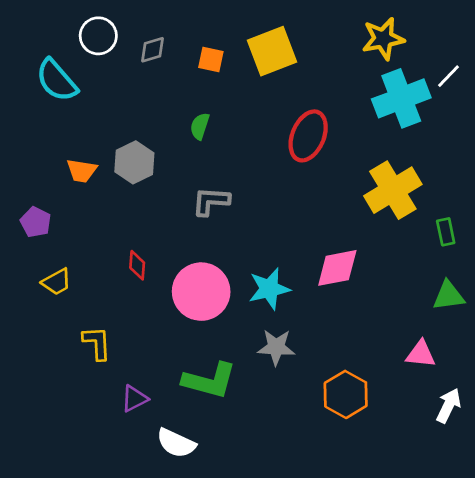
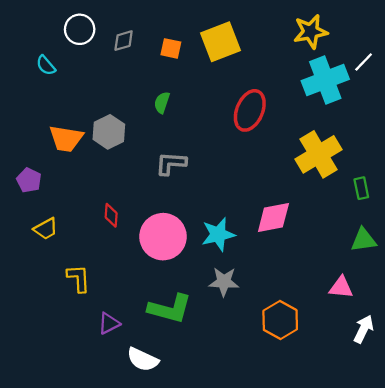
cyan semicircle: (57, 80) -> (46, 65), size x0.6
orange trapezoid: (82, 171) -> (66, 139), size x1.4

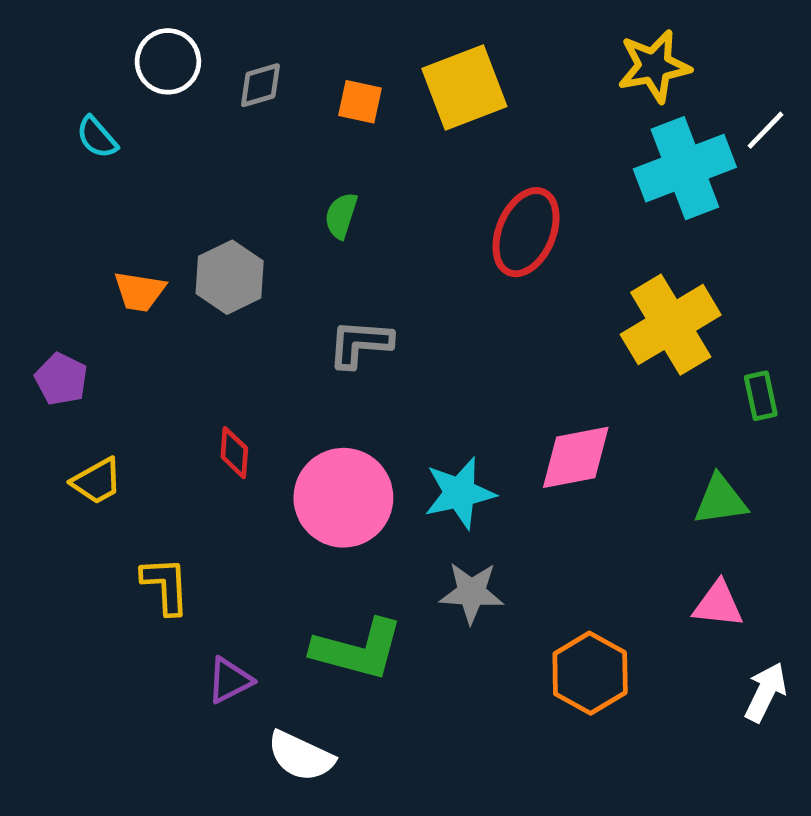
orange trapezoid: (66, 139) -> (139, 291), size x0.7
green triangle: (364, 240) -> (720, 500), moved

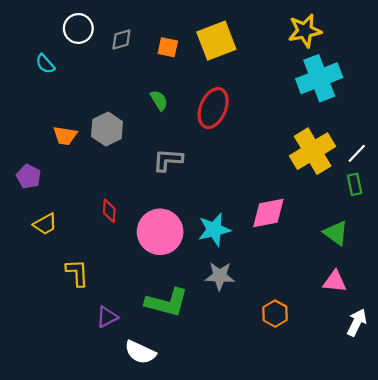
white line: (765, 130) -> (357, 153), moved
green semicircle: (341, 216) -> (159, 100), turned 130
red ellipse: (526, 232) -> (213, 108), moved
green triangle: (720, 500) -> (336, 233), turned 44
orange hexagon: (590, 673) -> (275, 314), size x0.7

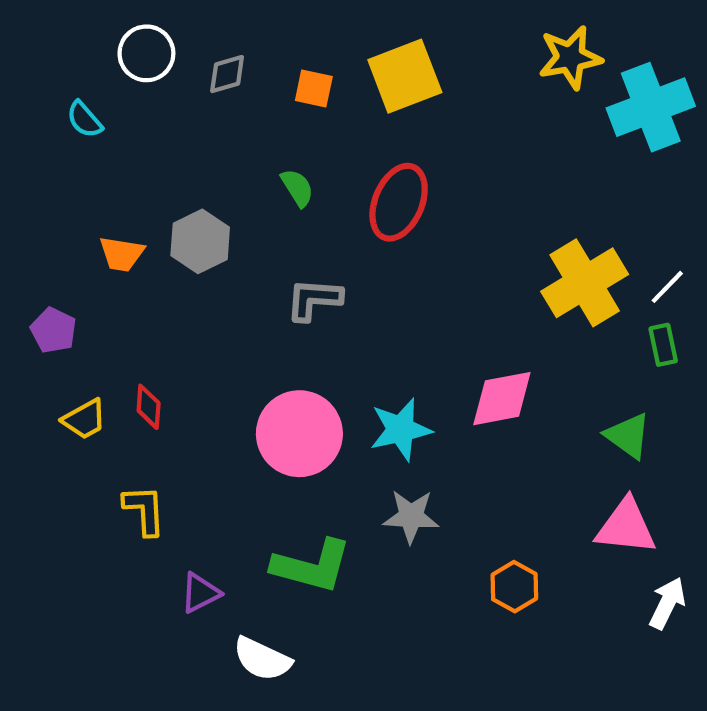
cyan cross: (319, 78) -> (651, 107), moved
red diamond: (109, 211) -> (149, 407), moved
pink triangle: (335, 282) -> (626, 527), size x1.4

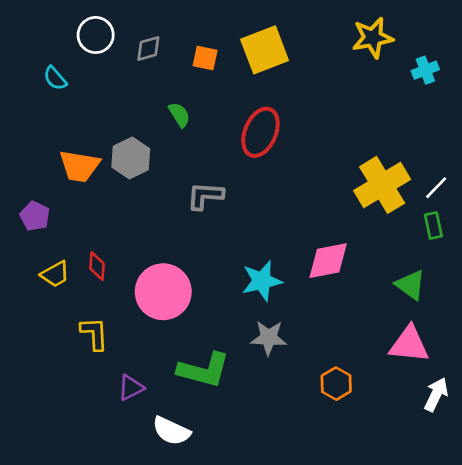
cyan cross: (651, 107) -> (425, 70), size x0.5
green semicircle: (297, 188) -> (179, 115), moved
orange trapezoid: (122, 254) -> (79, 166), size x1.4
pink circle: (299, 434) -> (163, 292), moved

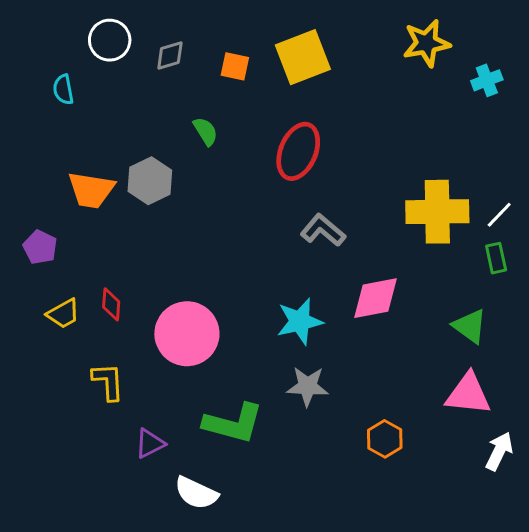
cyan semicircle: (55, 78) -> (63, 90), turned 30
yellow cross: (382, 185) -> (437, 212), turned 30
gray L-shape: (205, 196) -> (323, 230), moved, turned 36

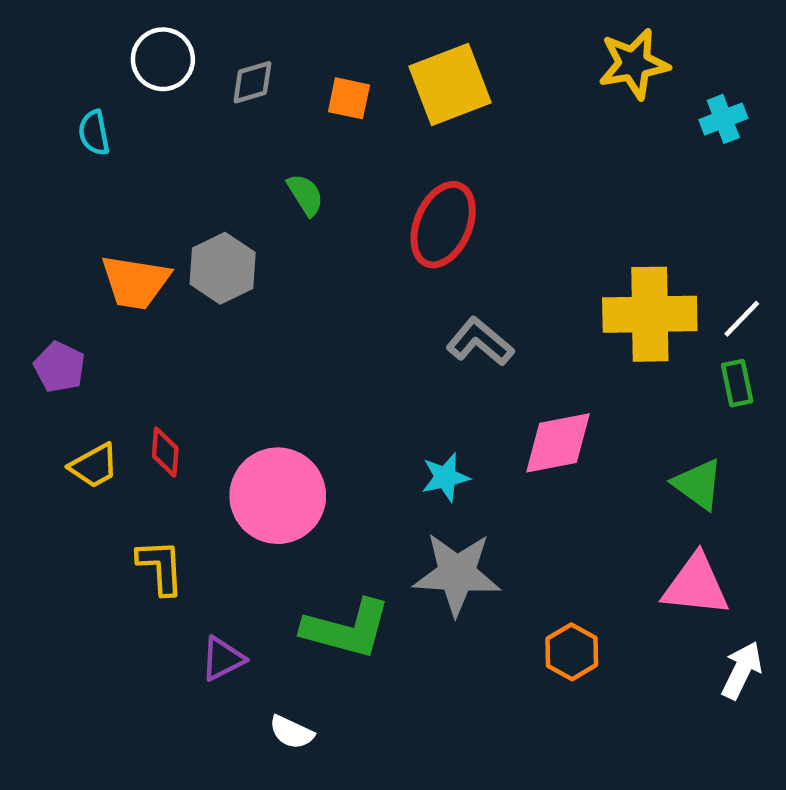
cyan star: (300, 321) -> (445, 477), size x0.7
gray star: (307, 386) -> (457, 574), size x1.4
white semicircle: (196, 493) -> (292, 732), size x0.7

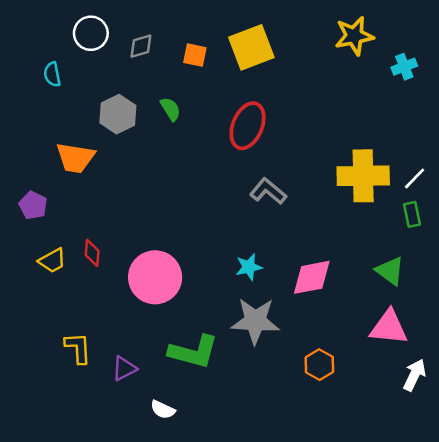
gray hexagon: (223, 268) -> (118, 114), moved
pink diamond: (558, 443) -> (312, 277), moved
yellow L-shape: (161, 567) -> (78, 348), moved

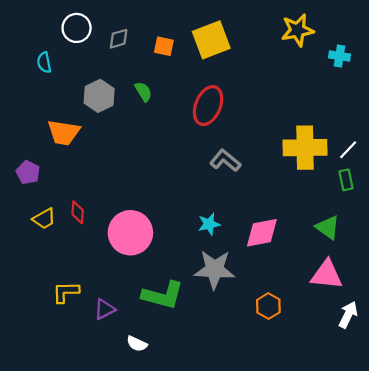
cyan cross: (404, 67) -> (340, 56), turned 30
yellow L-shape: (78, 348) -> (66, 292), turned -88

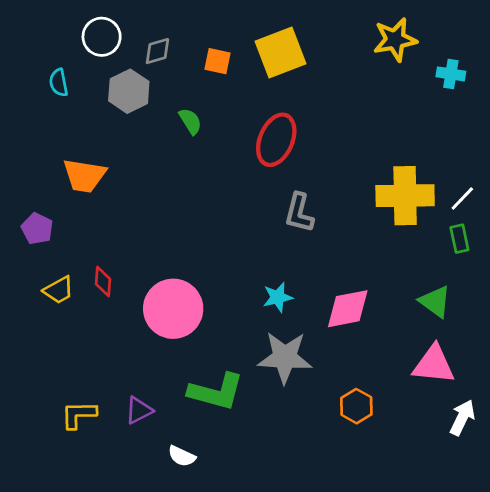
gray hexagon: (99, 96) -> (129, 91), moved
gray L-shape: (225, 161) -> (299, 213), turned -116
yellow L-shape: (66, 292) -> (79, 415), moved

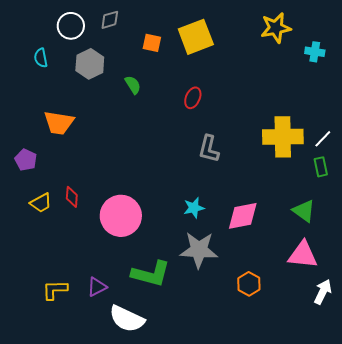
gray diamond: (157, 51) -> (110, 20), moved
red ellipse: (276, 140) -> (193, 98), size x0.6
white semicircle: (182, 456) -> (127, 319), size x1.8

